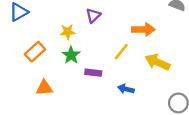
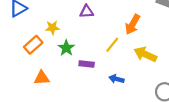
purple triangle: (93, 16) -> (87, 12), turned 40
orange arrow: (143, 29) -> (133, 24), turned 120
yellow star: (68, 32) -> (52, 28), moved

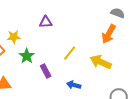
orange arrow: (133, 24) -> (109, 34), moved
purple rectangle: (87, 64) -> (46, 71), turned 56

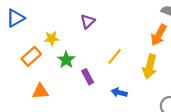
purple triangle: (46, 22) -> (88, 21), turned -40
yellow arrow: (101, 62) -> (150, 67), turned -100

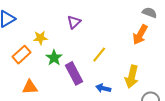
yellow arrow: (150, 67) -> (132, 77), moved
purple rectangle: (88, 77) -> (74, 73), size x1.5

